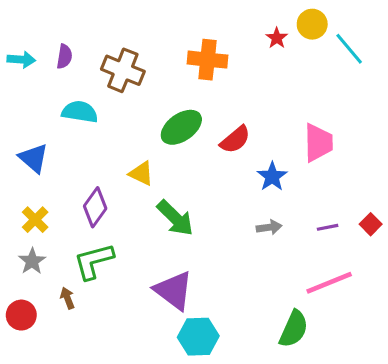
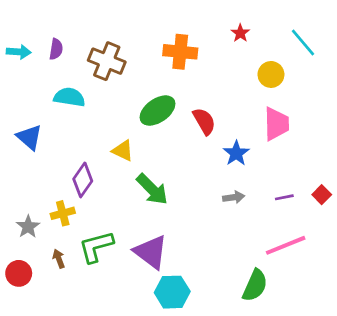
yellow circle: (312, 24) -> (271, 74), moved
red semicircle: (235, 140) -> (204, 121), turned -80
yellow cross: (35, 220) -> (63, 213), moved, turned 30
green L-shape: (94, 261) -> (96, 247), moved

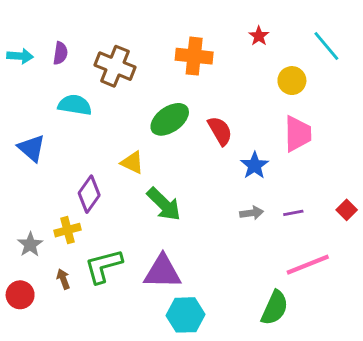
purple line: (284, 197) -> (293, 213), moved
purple triangle: (151, 252) -> (162, 272), turned -36

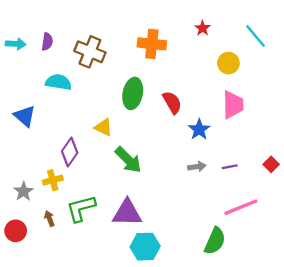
green ellipse: (170, 119) -> (133, 93), turned -44

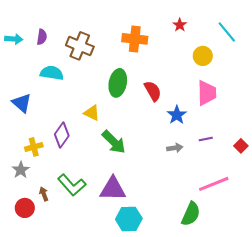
purple line: (230, 167) -> (206, 139), moved
yellow cross: (53, 180) -> (34, 147), moved
green L-shape: (81, 208) -> (72, 185), turned -116
red circle: (16, 231) -> (25, 208), moved

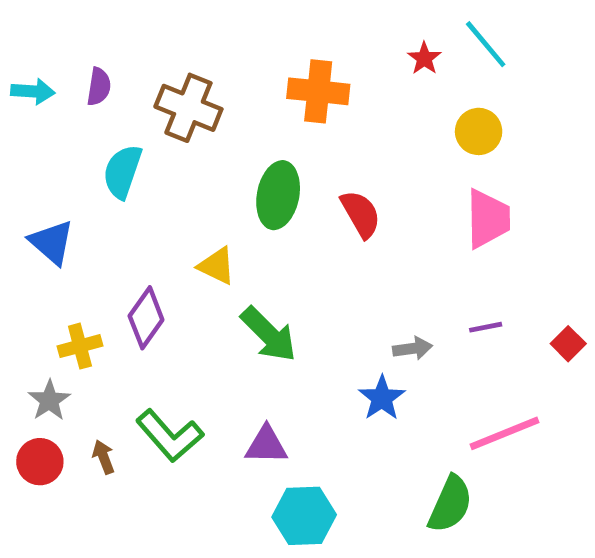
cyan line: (227, 32) -> (486, 44), moved
cyan semicircle: (52, 73) -> (122, 172), turned -80
blue star: (177, 115) -> (382, 398), moved
purple triangle: (113, 189) -> (266, 445), size x0.7
red circle: (25, 208) -> (40, 462), moved

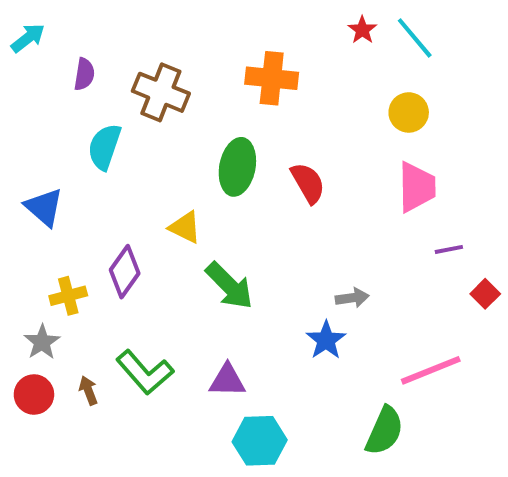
red star: (424, 58) -> (362, 30), moved
cyan arrow: (33, 91) -> (28, 38), moved, turned -42
purple line: (486, 327) -> (449, 249), moved

